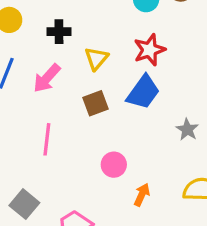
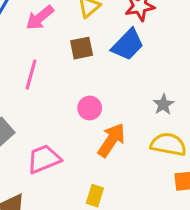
gray star: (187, 129) -> (163, 104), moved
orange arrow: (142, 195) -> (111, 140), size x1.6

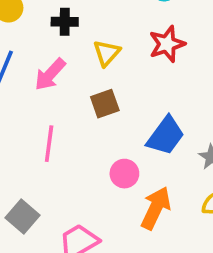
blue trapezoid: (128, 45) -> (166, 136), moved

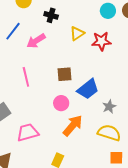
yellow triangle: (107, 53) -> (77, 33), moved
brown square: (105, 104) -> (64, 74), moved
pink line: (49, 144) -> (26, 77), turned -36

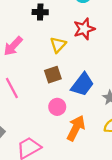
black cross: (51, 15) -> (40, 12), moved
yellow triangle: (77, 33) -> (58, 45), moved

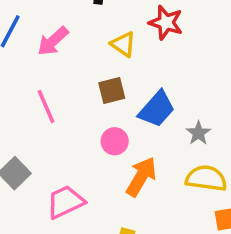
red star: (84, 29) -> (166, 23), turned 30
yellow triangle: (58, 45) -> (123, 44), turned -42

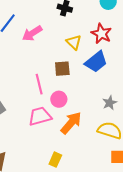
pink line: (46, 106) -> (39, 84), moved
blue trapezoid: (157, 109) -> (96, 62), moved
pink trapezoid: (65, 202) -> (40, 116), moved

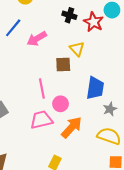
red star: (101, 34) -> (93, 22), moved
blue trapezoid: (96, 62) -> (95, 88), moved, turned -45
brown square: (62, 69) -> (63, 64), moved

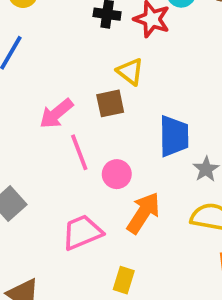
pink arrow: (37, 39) -> (56, 114), moved
pink trapezoid: (41, 120) -> (82, 232), moved

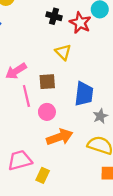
brown square: (110, 103) -> (47, 82), moved
orange arrow: (143, 213) -> (60, 137), turned 30
pink trapezoid: (82, 232) -> (20, 160), moved

